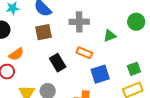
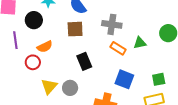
orange rectangle: (84, 53) -> (118, 48), moved
blue square: (100, 74) -> (124, 79), turned 30

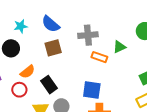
black rectangle: (84, 61) -> (49, 85), moved
blue square: (124, 79) -> (92, 90), moved

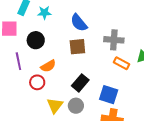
cyan star: (21, 26) -> (44, 13), moved
black rectangle: (49, 85) -> (80, 83), moved, turned 66

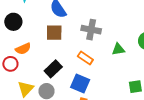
orange rectangle: (121, 63) -> (85, 58), moved

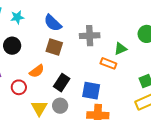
brown square: (54, 33) -> (54, 47), turned 30
orange semicircle: (23, 49) -> (37, 71), moved
orange rectangle: (85, 58) -> (108, 63), moved

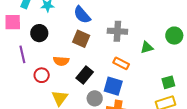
orange rectangle: (108, 63) -> (121, 63), moved
orange semicircle: (37, 71) -> (61, 61), turned 35
gray circle: (60, 106) -> (95, 98), moved

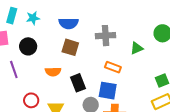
blue semicircle: (82, 15) -> (68, 23), turned -42
red circle: (42, 75) -> (31, 100), moved
black rectangle: (85, 75) -> (78, 83), turned -54

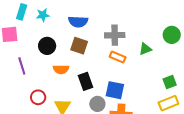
black circle: (28, 46) -> (47, 46), moved
orange rectangle: (113, 67) -> (118, 57), moved

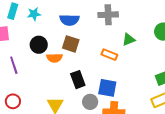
gray cross: (115, 35) -> (108, 15), moved
green triangle: (145, 49) -> (129, 40), moved
orange semicircle: (61, 69) -> (55, 58), moved
red circle: (38, 97) -> (13, 101), moved

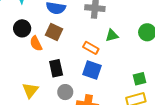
orange semicircle: (55, 58) -> (36, 44), turned 56
blue square: (107, 88) -> (92, 70), moved

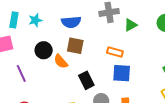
green triangle: (112, 35) -> (131, 25), moved

